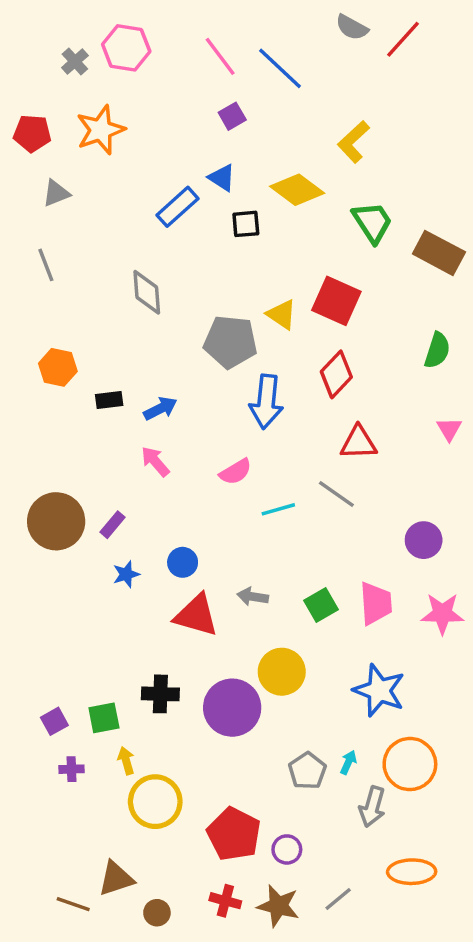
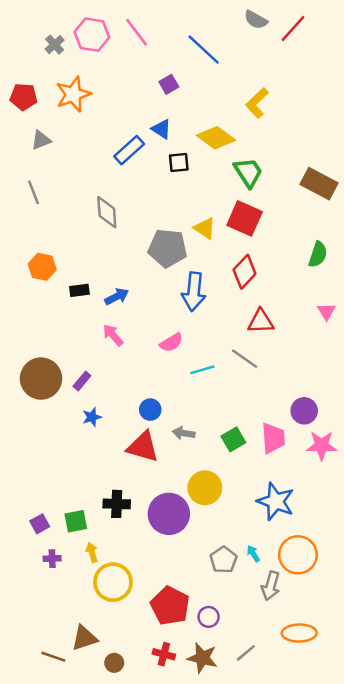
pink line: (220, 56) -> (137, 32), moved
green trapezoid: (372, 222) -> (248, 172), moved
purple circle: (424, 540) -> (304, 411), moved
blue circle: (183, 562) -> (150, 410), moved
cyan arrow: (348, 762) -> (253, 554), turned -56

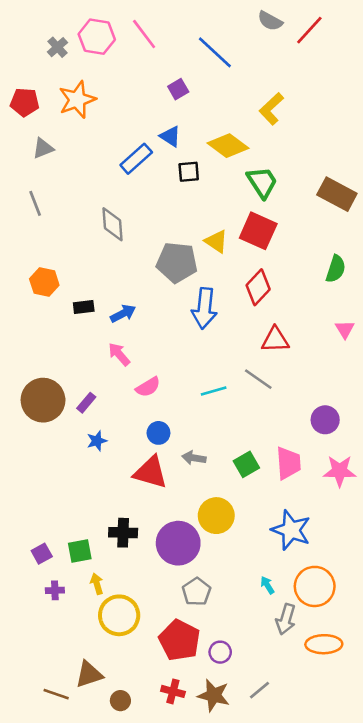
pink semicircle: (171, 343) -> (148, 387), moved
purple circle: (304, 411) -> (325, 420), moved
gray pentagon: (223, 560) -> (197, 592), moved
orange ellipse: (299, 633) -> (324, 644), moved

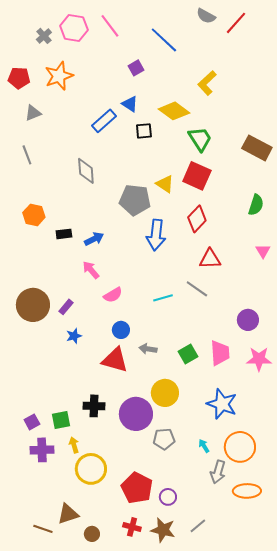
purple cross: (55, 590) -> (42, 450), size x1.6
gray pentagon: (197, 592) -> (164, 439), moved, turned 30

